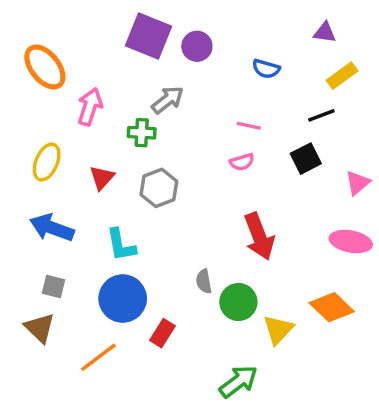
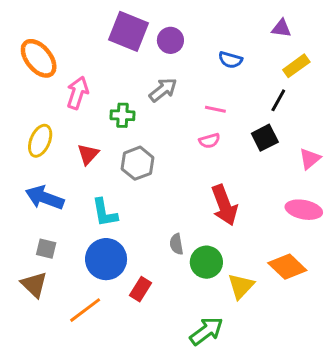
gray arrow: (168, 100) -> (163, 90), moved
black line: (321, 115) -> (278, 100), turned -40

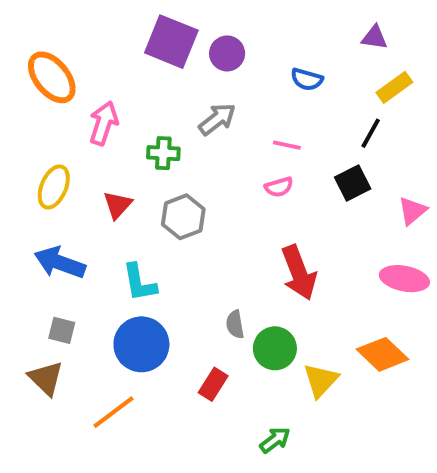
red rectangle: (140, 289) -> (213, 384), moved
green arrow: (206, 331) -> (275, 440), size x0.7

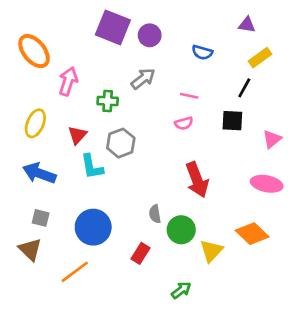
black square: (353, 183) -> (232, 121), turned 30
cyan L-shape: (139, 283) -> (92, 167), moved

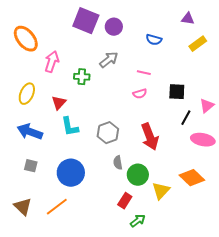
black line: (244, 88) -> (186, 118), moved
gray hexagon: (121, 143) -> (108, 133), moved
brown triangle: (30, 249) -> (23, 207), moved
red rectangle: (140, 253) -> (125, 201), moved

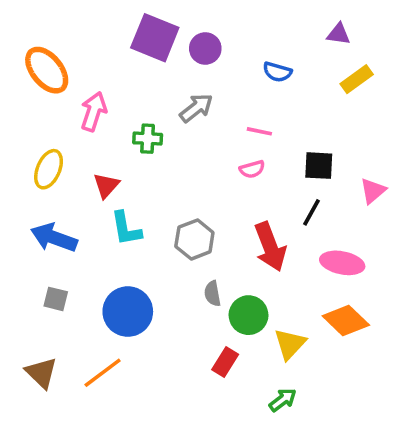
black line: (186, 118) -> (312, 212), moved
pink ellipse: (203, 140) -> (342, 263), moved
green arrow: (138, 221) -> (283, 400), moved

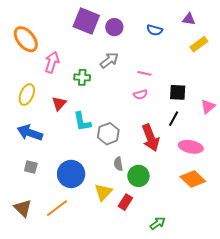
blue semicircle: (277, 72) -> (155, 30), moved
cyan L-shape: (126, 229) -> (82, 122), moved
yellow triangle: (290, 344) -> (103, 192), moved

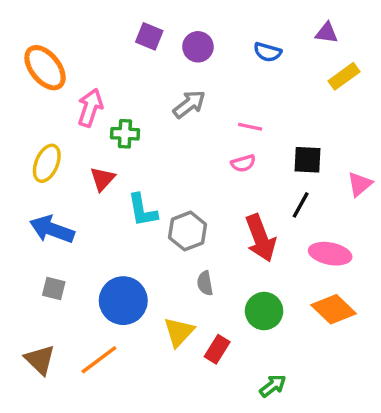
purple square: (86, 21) -> (149, 36), size x0.6
green cross: (82, 77) -> (125, 134), moved
green circle: (138, 176) -> (264, 311), moved

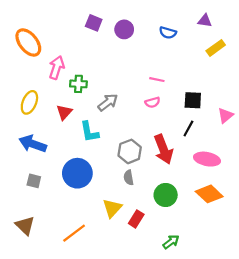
gray arrow: (189, 104) -> (108, 102), moved
gray hexagon: (188, 231) -> (130, 151), moved
blue circle: (123, 301) -> (77, 173), moved
orange line: (99, 360) -> (74, 233), moved

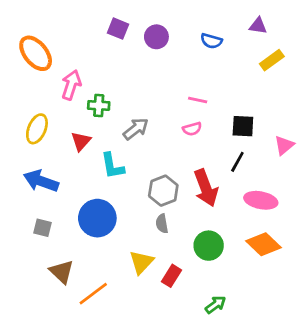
brown triangle: (25, 226) -> (62, 272), moved

